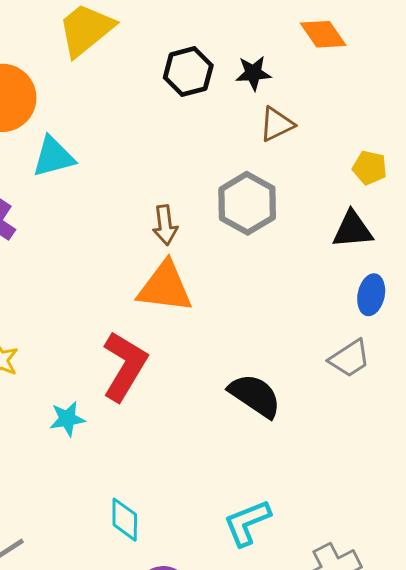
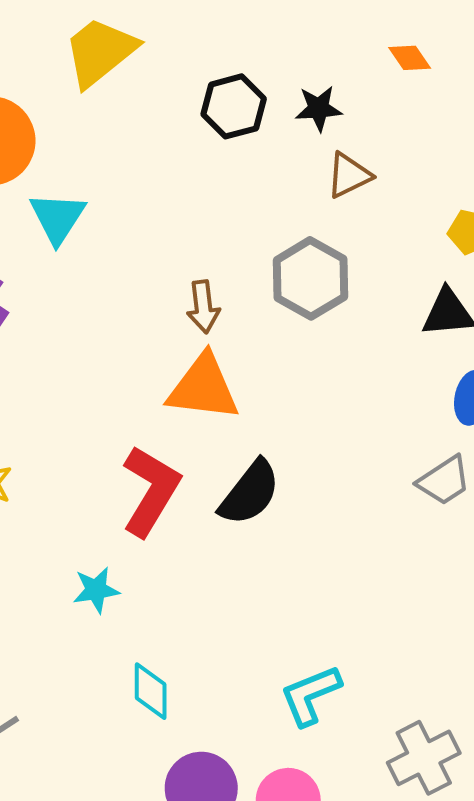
orange diamond: (323, 34) -> (410, 58), size x0.7
cyan triangle: (53, 157) -> (58, 218), turned -42
black semicircle: (255, 396) -> (250, 493), moved, turned 94
cyan star: (67, 419) -> (96, 590), moved

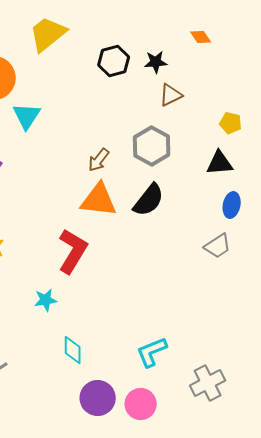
brown arrow: (203, 307) -> (99, 160), turned 45
black semicircle: (250, 493) -> (149, 200), moved

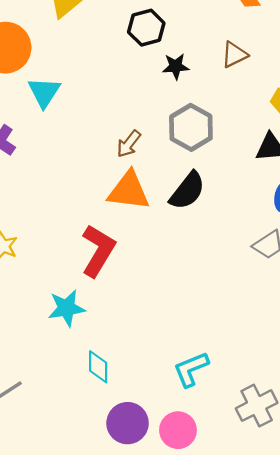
black star: (156, 62) -> (176, 66), moved
brown triangle: (171, 95) -> (234, 55), moved
cyan star: (46, 300) -> (66, 308), size x1.4

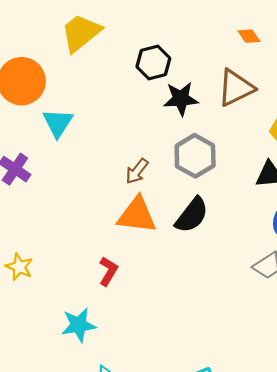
brown triangle: (234, 55) -> (236, 88), size x1.5
black star: (176, 66) -> (181, 99), size x1.4
red L-shape: (98, 251) -> (108, 271), size x0.6

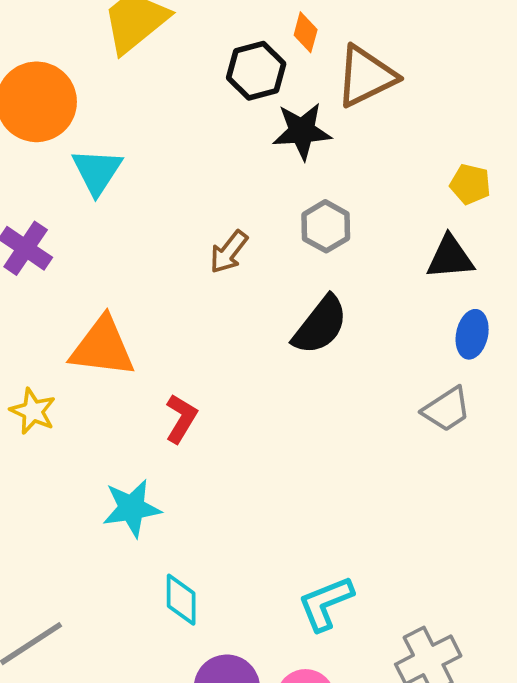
orange diamond: (249, 36) -> (306, 32), moved, turned 50
brown triangle: (236, 88) -> (366, 76), moved
gray hexagon: (195, 156) -> (326, 226), size x0.7
orange triangle: (137, 215) -> (102, 347), moved

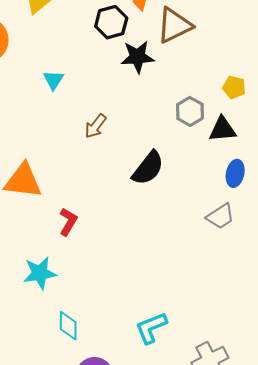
cyan triangle: (97, 171) -> (53, 80), moved, size x0.7
gray hexagon: (326, 226) -> (190, 111), moved

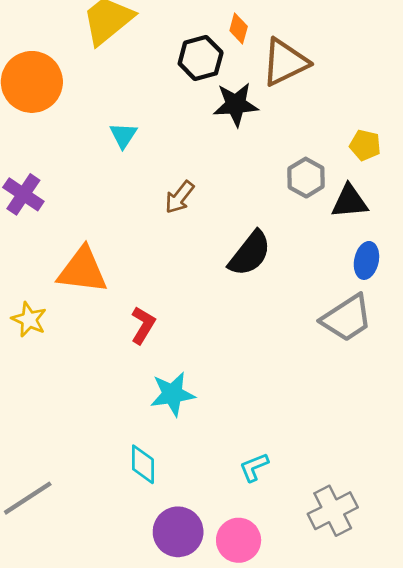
gray trapezoid: (220, 216) -> (347, 318), size x1.4
cyan star: (40, 273) -> (172, 394), moved
cyan L-shape: (151, 328) -> (254, 467), size x0.7

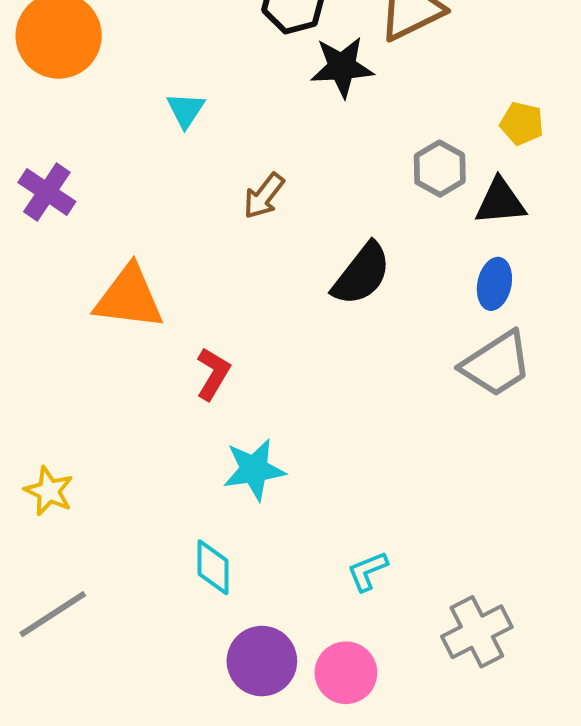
blue ellipse: (366, 260) -> (494, 284), moved
yellow star: (29, 320) -> (49, 491), moved

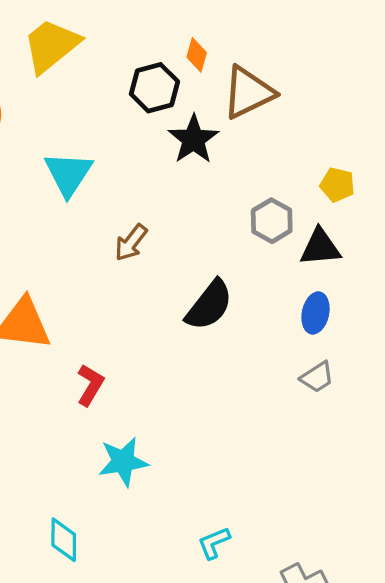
black star: (342, 67) -> (194, 139), turned -30
cyan triangle: (186, 110) -> (68, 174), size x1.6
gray trapezoid: (496, 364) -> (317, 377), size x0.6
cyan diamond: (213, 567) -> (64, 540), moved

